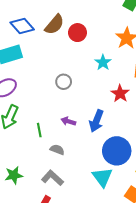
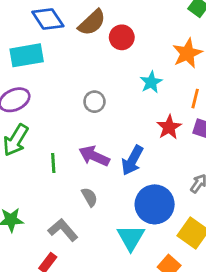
purple arrow: (68, 121) -> (94, 156), size x1.5
gray semicircle: (57, 150) -> (89, 197), moved, turned 32

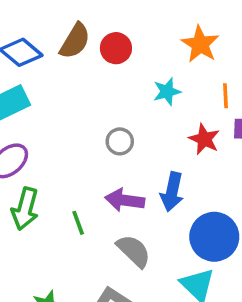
cyan star: (151, 82) -> (167, 92), turned 30
gray circle: (94, 102) -> (120, 141), moved
gray semicircle: (89, 197) -> (134, 251), size x1.5

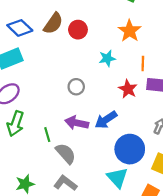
blue arrow: (172, 192) -> (106, 120), turned 40
gray semicircle: (134, 251) -> (66, 153), moved

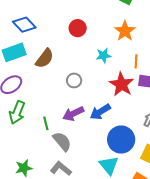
brown semicircle: (53, 23) -> (45, 58), moved
red star: (128, 89) -> (121, 84), size x1.4
purple arrow: (77, 123) -> (73, 114), turned -40

